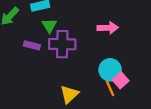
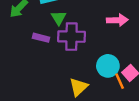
cyan circle: (110, 70) -> (108, 66), moved

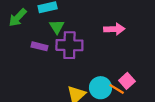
cyan circle: (108, 66) -> (101, 88), moved
orange line: (120, 81) -> (117, 89), turned -35

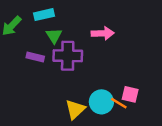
pink arrow: (114, 29) -> (103, 33), moved
pink square: (127, 81) -> (130, 94), turned -35

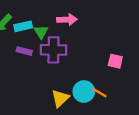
cyan rectangle: (44, 15) -> (23, 26), moved
pink arrow: (103, 33) -> (67, 20), moved
pink square: (130, 94) -> (115, 61), moved

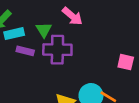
pink arrow: (67, 20) -> (72, 16), turned 42
cyan rectangle: (23, 26) -> (14, 34), moved

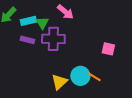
cyan rectangle: (14, 34) -> (28, 21), moved

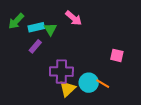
purple cross: (53, 39) -> (61, 72), moved
purple rectangle: (27, 40) -> (35, 46), turned -64

